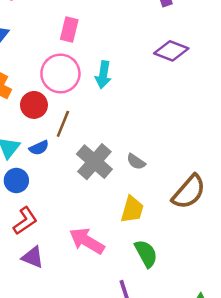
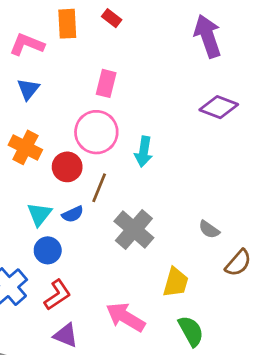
cyan arrow: (103, 75) -> (144, 152), moved
gray semicircle: (136, 162) -> (209, 230), moved
brown semicircle: (189, 192) -> (238, 263), size x0.7

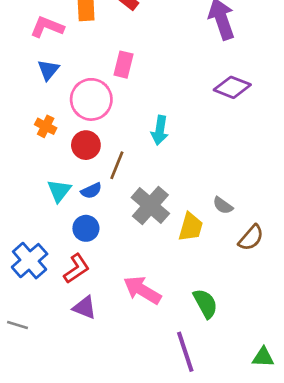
pink circle: (96, 132) -> (91, 99), moved
orange cross: (25, 147) -> (46, 126), size x0.7
blue circle: (48, 250) -> (86, 228), moved
yellow trapezoid: (176, 282) -> (191, 227), moved

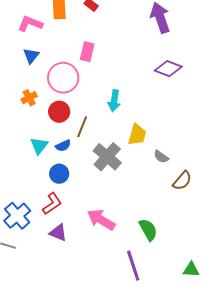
orange cross: (46, 126) -> (29, 98), turned 35
yellow trapezoid: (191, 227) -> (137, 135), moved
blue cross: (30, 261) -> (17, 216), moved

